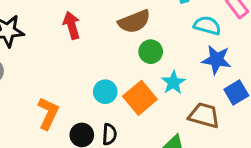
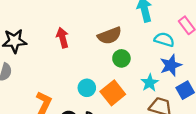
blue star: (217, 60) -> (171, 65), turned -30
cyan star: (173, 82) -> (150, 83), moved

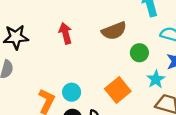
green circle: (121, 58) -> (139, 53), moved
cyan circle: (87, 88) -> (72, 92), moved

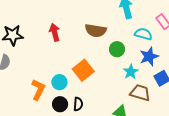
brown semicircle: (114, 31) -> (96, 31), turned 30
orange square: (118, 90) -> (83, 70), moved

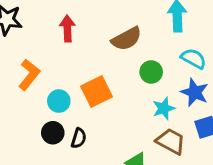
brown semicircle: (96, 31) -> (127, 39), turned -50
blue star: (149, 57) -> (195, 92), turned 30
orange L-shape: (38, 90) -> (29, 75), moved

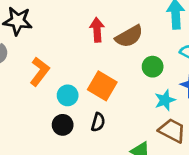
red arrow: (67, 29) -> (97, 30), moved
orange square: (96, 92) -> (102, 86), turned -32
black semicircle: (79, 138) -> (98, 122), moved

